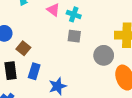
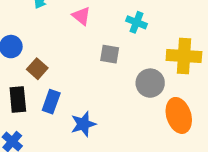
cyan cross: (74, 14) -> (136, 22), moved

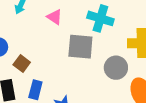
cyan cross: (136, 22) -> (100, 18), size x1.5
gray square: (110, 54) -> (80, 47), size x1.6

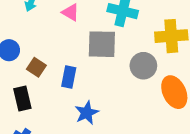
blue rectangle: (35, 90) -> (69, 77), moved

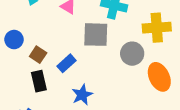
blue rectangle: (69, 77) -> (67, 63), turned 36
black rectangle: (22, 99) -> (39, 81), moved

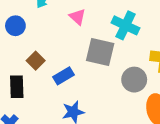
blue circle: (14, 40) -> (15, 26), moved
black rectangle: (39, 81) -> (17, 87), moved

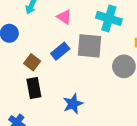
blue rectangle: (63, 76) -> (60, 51), moved
black rectangle: (17, 87) -> (34, 88), moved

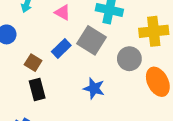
gray square: (89, 46) -> (91, 40), turned 32
blue star: (73, 104) -> (94, 88), moved, turned -30

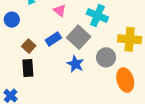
blue star: (94, 88) -> (75, 64), moved

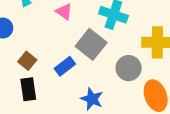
blue rectangle: (53, 39) -> (65, 66), moved
blue star: (75, 64) -> (92, 99), moved

